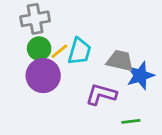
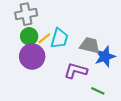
green line: (131, 121) -> (98, 91), turned 32

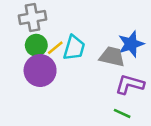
blue star: (105, 57) -> (131, 44), moved
purple L-shape: (76, 71) -> (130, 84), moved

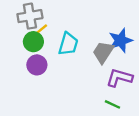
yellow line: (55, 48) -> (40, 30), moved
gray trapezoid: (112, 57) -> (103, 52), turned -70
purple circle: (40, 70) -> (37, 65), size x0.7

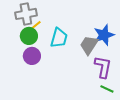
purple L-shape: (119, 78) -> (103, 67), turned 85
green line: (112, 104) -> (107, 89), moved

